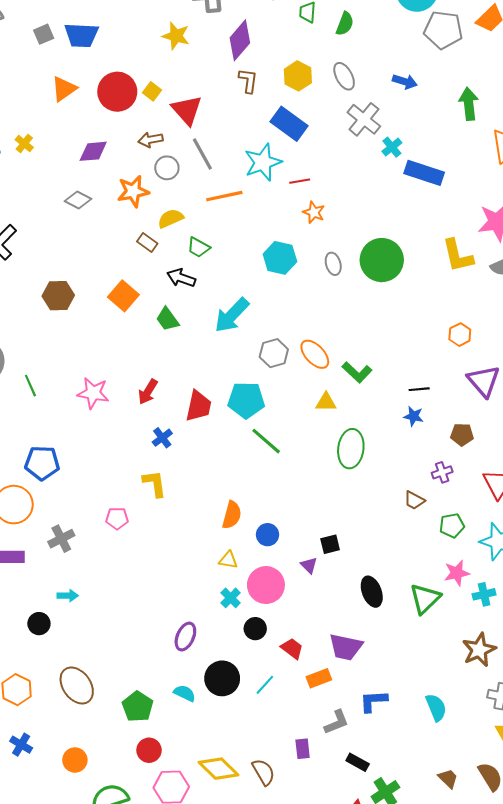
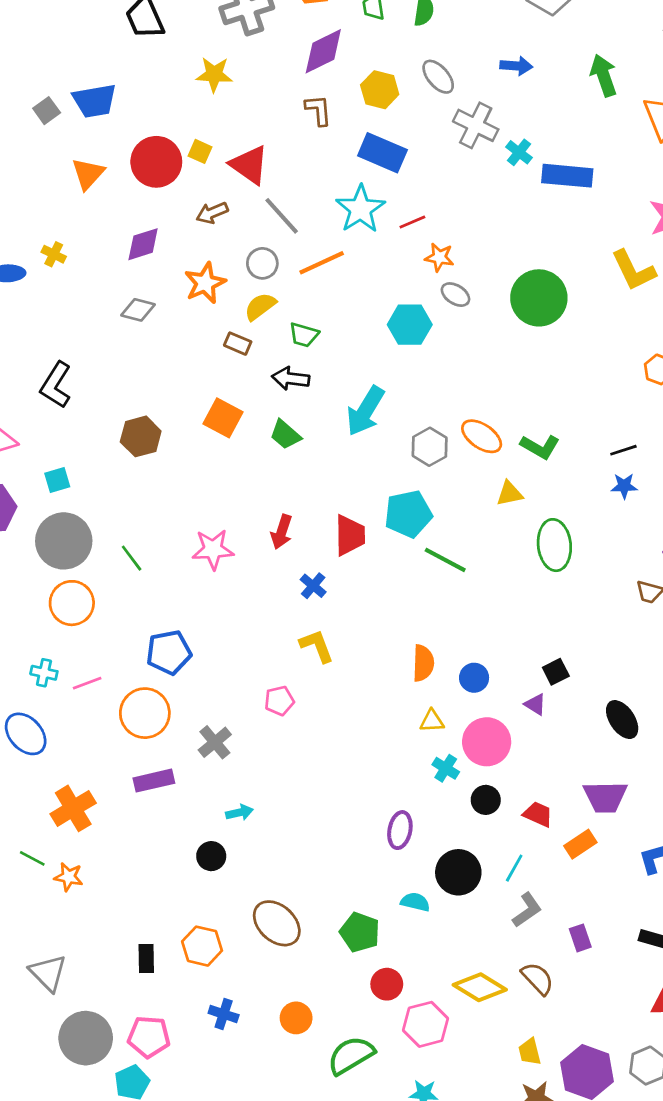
purple diamond: (240, 40) -> (323, 51), moved, turned 36
gray circle: (167, 168) -> (262, 263), moved
gray ellipse: (333, 264) -> (455, 295), moved, turned -30
gray L-shape: (337, 722) -> (527, 910), moved

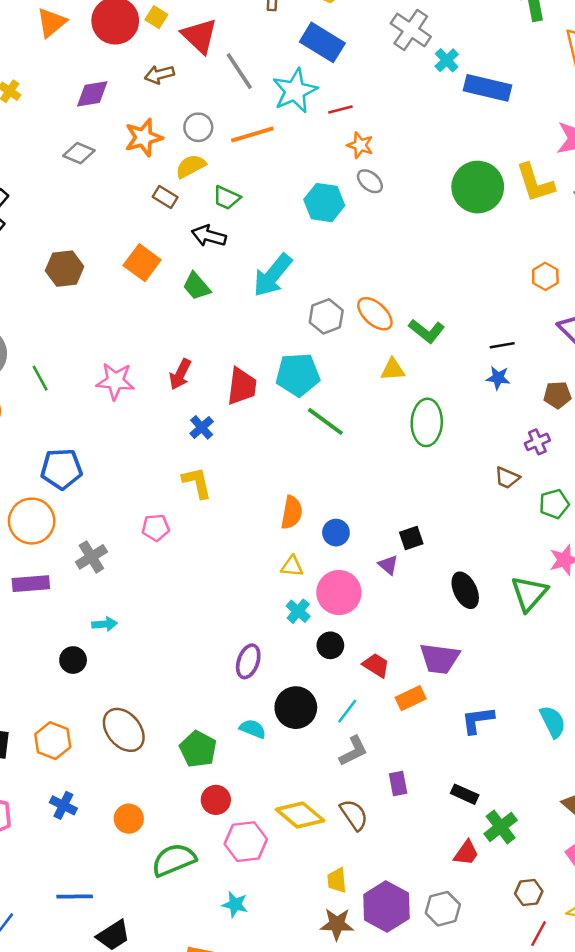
gray line: (282, 216) -> (239, 71), moved
green circle: (539, 298) -> (478, 187), moved

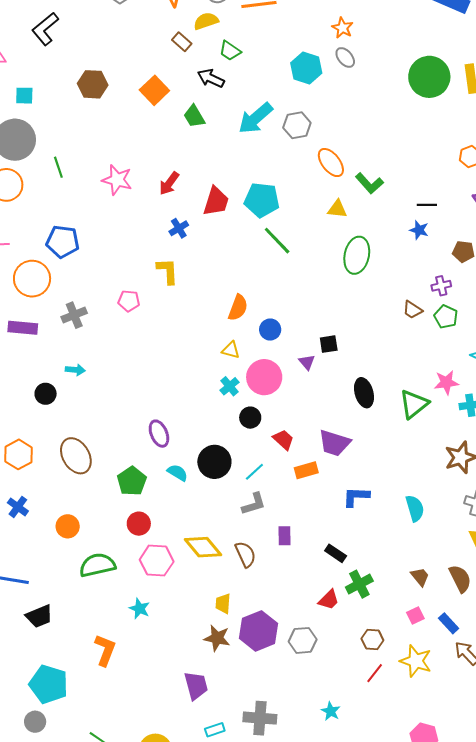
gray hexagon: (326, 316) -> (297, 125), moved
green pentagon: (554, 504) -> (446, 317), moved, turned 30
purple ellipse: (248, 661) -> (159, 434), moved, turned -52

